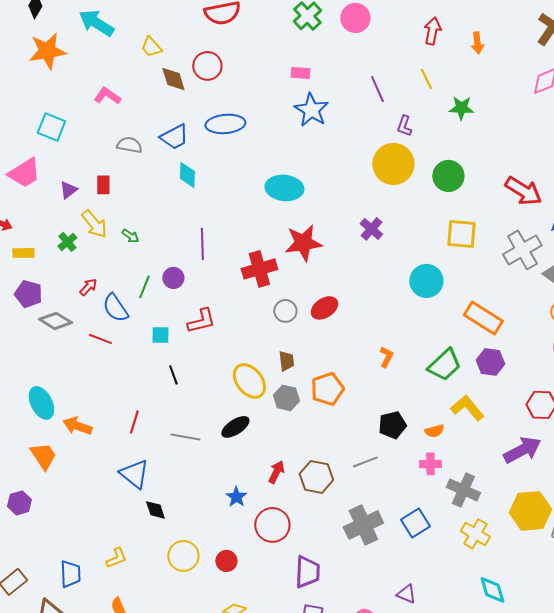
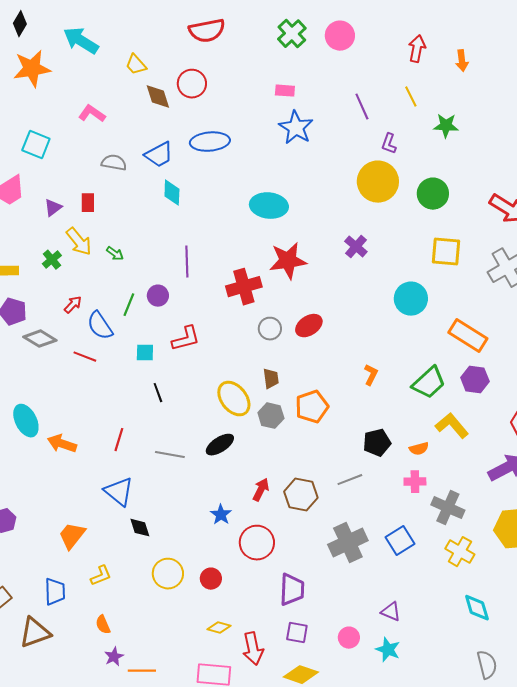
orange trapezoid: (43, 456) -> (72, 536), moved, turned -108

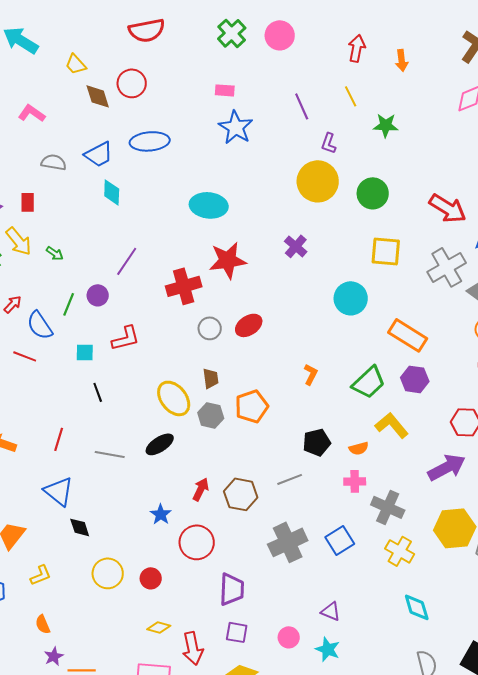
purple line: (187, 262) -> (127, 261), turned 36

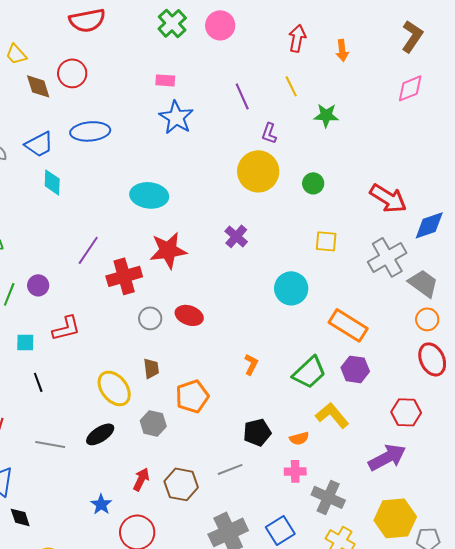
green circle: (373, 193) -> (313, 183), size x0.7
yellow square: (386, 251) -> (326, 241), size x0.7
purple line: (127, 261) -> (88, 250), moved
red ellipse: (249, 325) -> (189, 315), turned 52
gray hexagon: (211, 415) -> (153, 423), moved

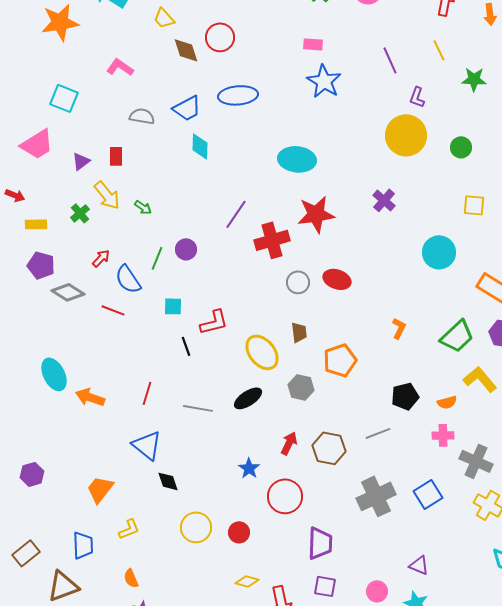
red L-shape: (66, 328) -> (214, 322), moved

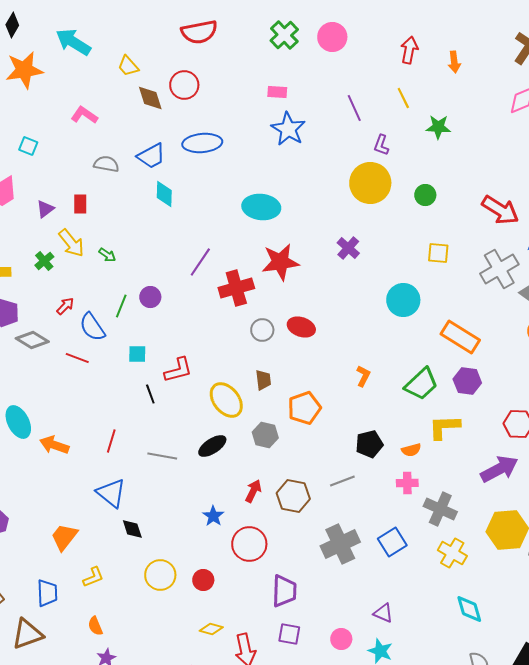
cyan square: (64, 98) -> (28, 146), size x0.7
yellow L-shape: (480, 379) -> (444, 427), turned -52

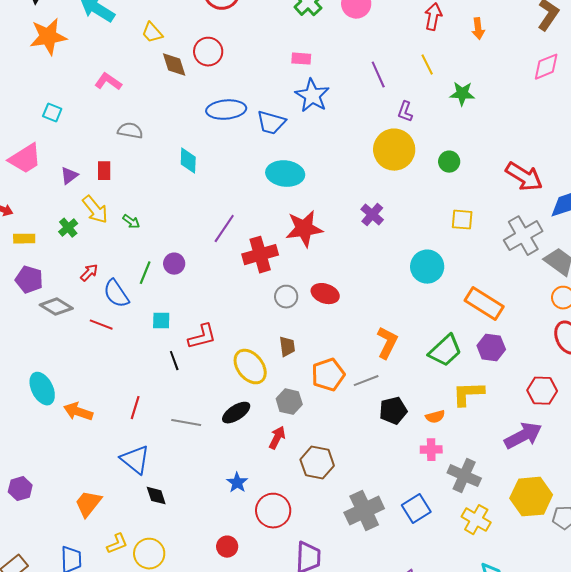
blue trapezoid: (151, 156) -> (271, 123), moved, turned 44
orange L-shape: (363, 376) -> (387, 343), size x1.5
gray line: (342, 481) -> (366, 381), moved
red arrow: (253, 491) -> (277, 438), moved
yellow circle: (160, 575) -> (149, 554), moved

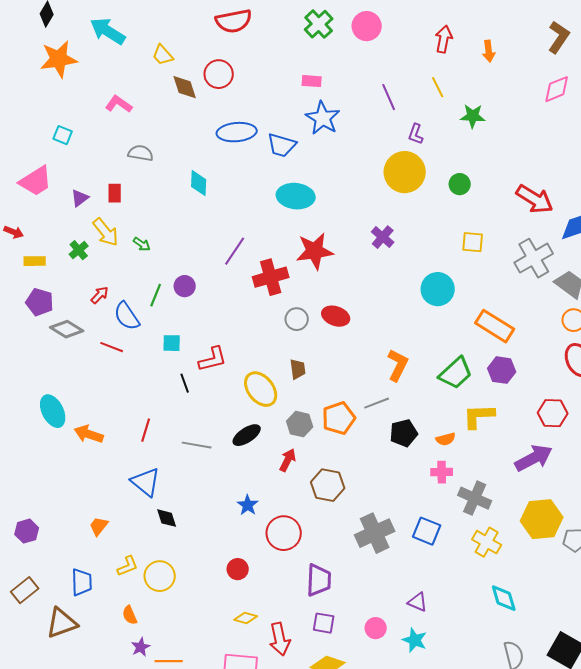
orange pentagon: (328, 375) -> (339, 418), moved
purple hexagon: (20, 489) -> (27, 531), moved
orange trapezoid: (88, 504) -> (99, 526), size x0.7
blue square: (416, 509) -> (427, 531), turned -36

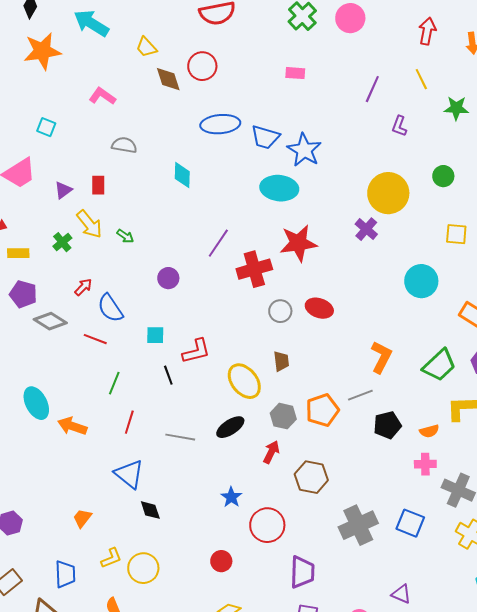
purple line: (389, 97) -> (372, 89), turned 48
blue star: (323, 118) -> (304, 150), moved
yellow circle: (405, 172) -> (388, 193), moved
green line: (156, 295) -> (114, 383), moved

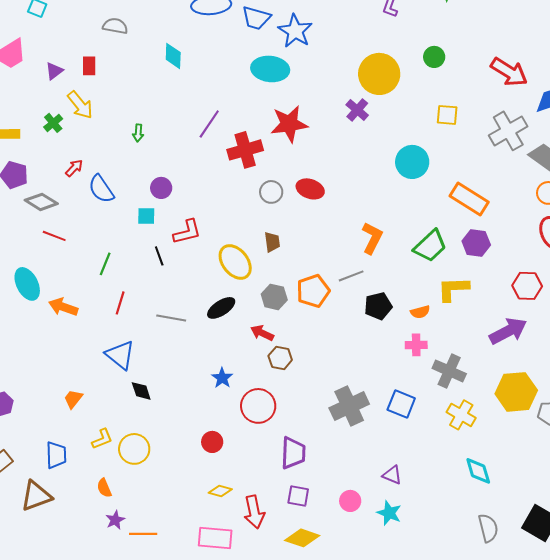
green arrow: (125, 236) -> (138, 133), moved, turned 60
purple circle: (168, 278) -> (161, 188), moved
red line: (95, 339) -> (54, 236), moved
red arrow: (271, 452) -> (262, 333), turned -90
brown hexagon: (311, 477) -> (280, 358), moved, size x0.7

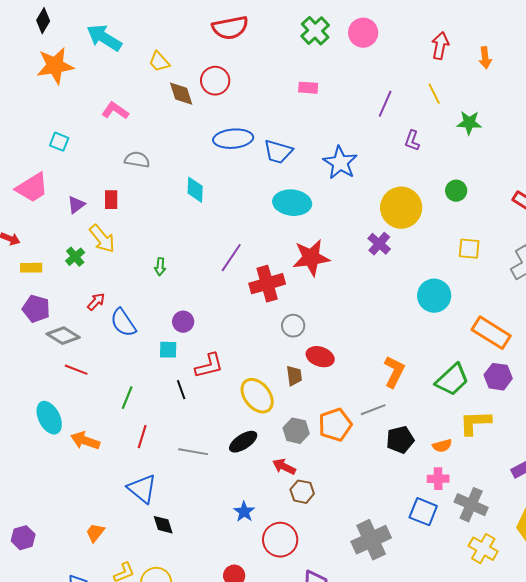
blue star: (295, 31) -> (340, 163), moved
red ellipse: (310, 189) -> (320, 357), moved
blue square: (401, 404) -> (423, 512), moved

